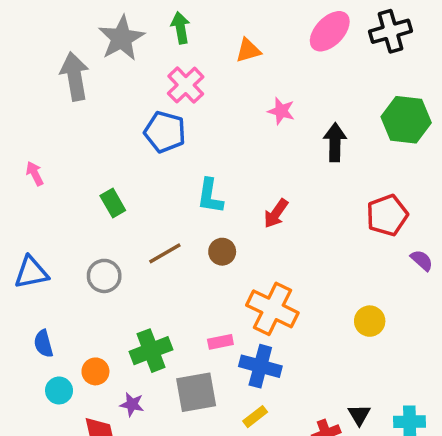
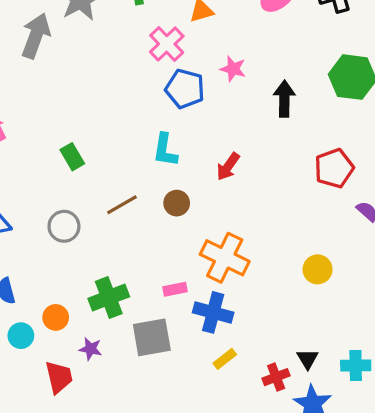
gray arrow: (75, 76) -> (36, 36), turned 30
pink cross: (186, 85) -> (167, 44), moved
blue pentagon: (165, 132) -> (185, 89), moved
yellow rectangle: (255, 417) -> (225, 359), moved

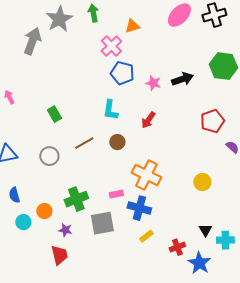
pink star: (233, 69) -> (153, 83), moved
black arrow: (284, 99) -> (182, 79), turned 70
black triangle: (308, 359) -> (205, 230), moved
red trapezoid: (59, 377) -> (59, 255), moved

